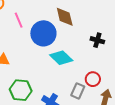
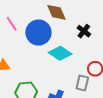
black cross: (97, 40) -> (84, 31), moved, turned 32

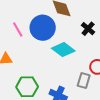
pink line: (12, 24) -> (18, 29), moved

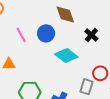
blue circle: (43, 28) -> (46, 33), size x0.7

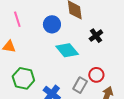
pink line: (21, 35) -> (17, 19), moved

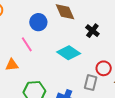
pink line: (17, 19) -> (27, 44), moved
blue circle: (52, 24) -> (38, 22), moved

